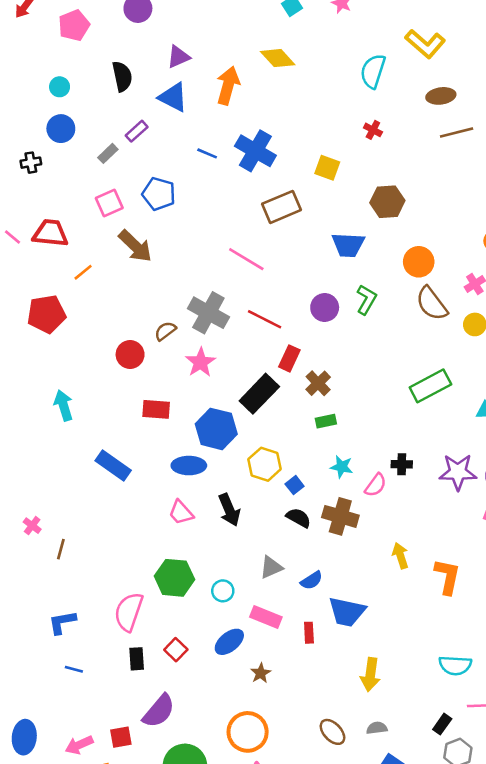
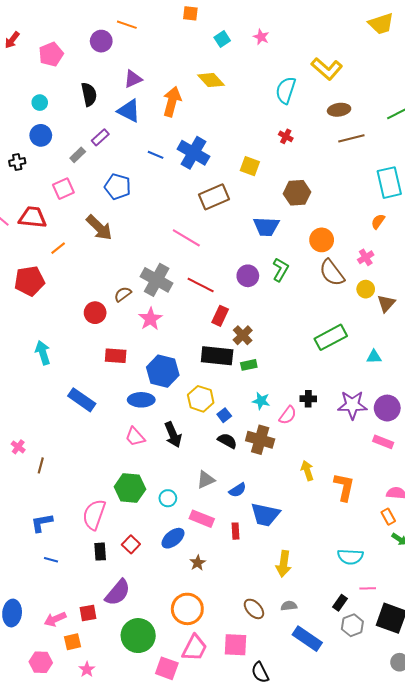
pink square: (109, 203) -> (63, 189), moved
black rectangle: (259, 394) -> (217, 356), moved, turned 52

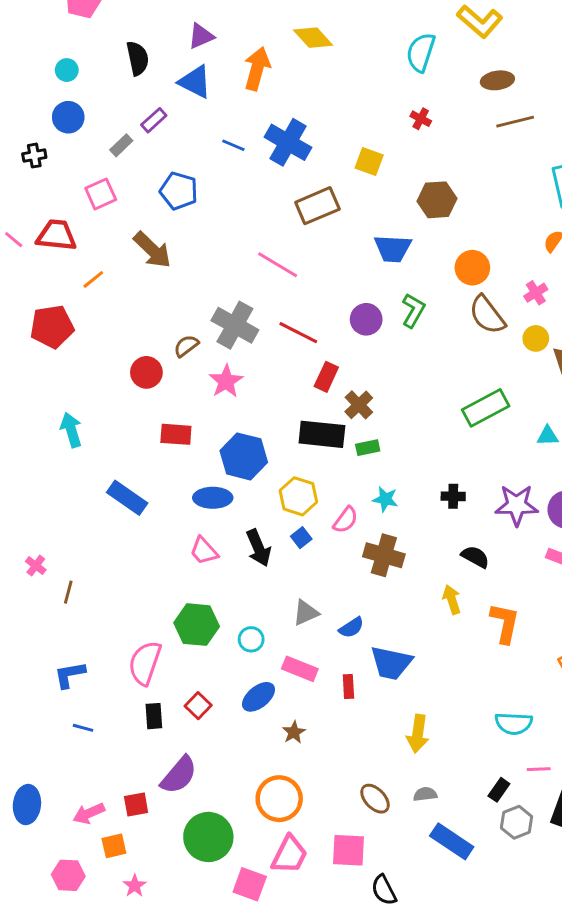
blue square: (224, 415) -> (301, 538), moved
pink semicircle: (288, 415) -> (346, 520), moved
black semicircle: (227, 441) -> (475, 557), moved

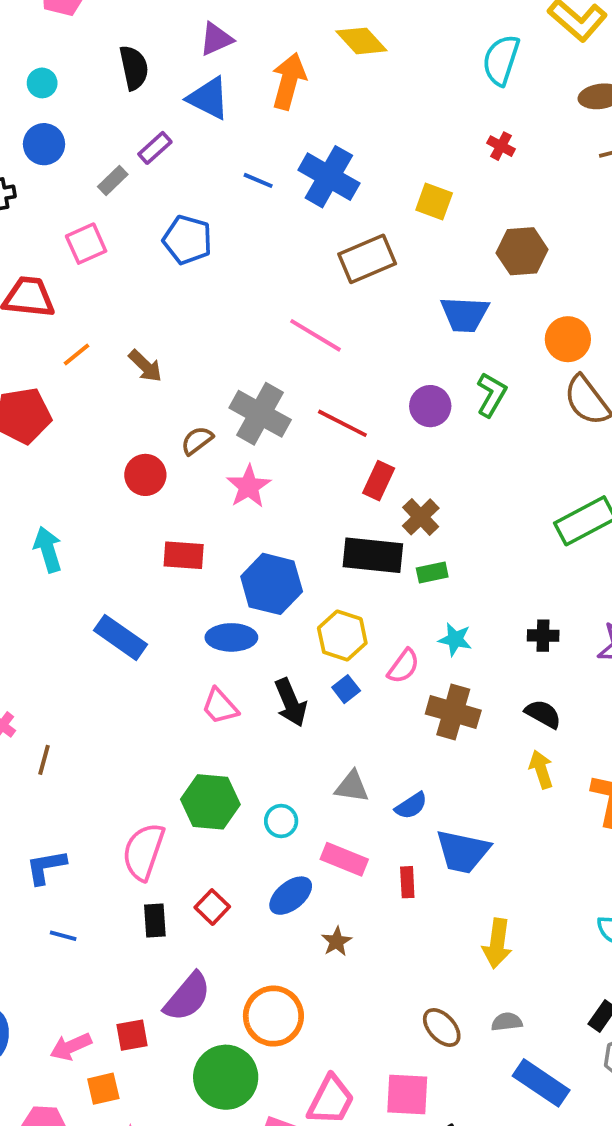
brown arrow: (152, 250) -> (145, 366), moved, size x0.7
black semicircle: (475, 557) -> (543, 714), moved
gray triangle: (306, 613) -> (352, 787), turned 32
orange circle: (279, 799) -> (273, 1016), moved

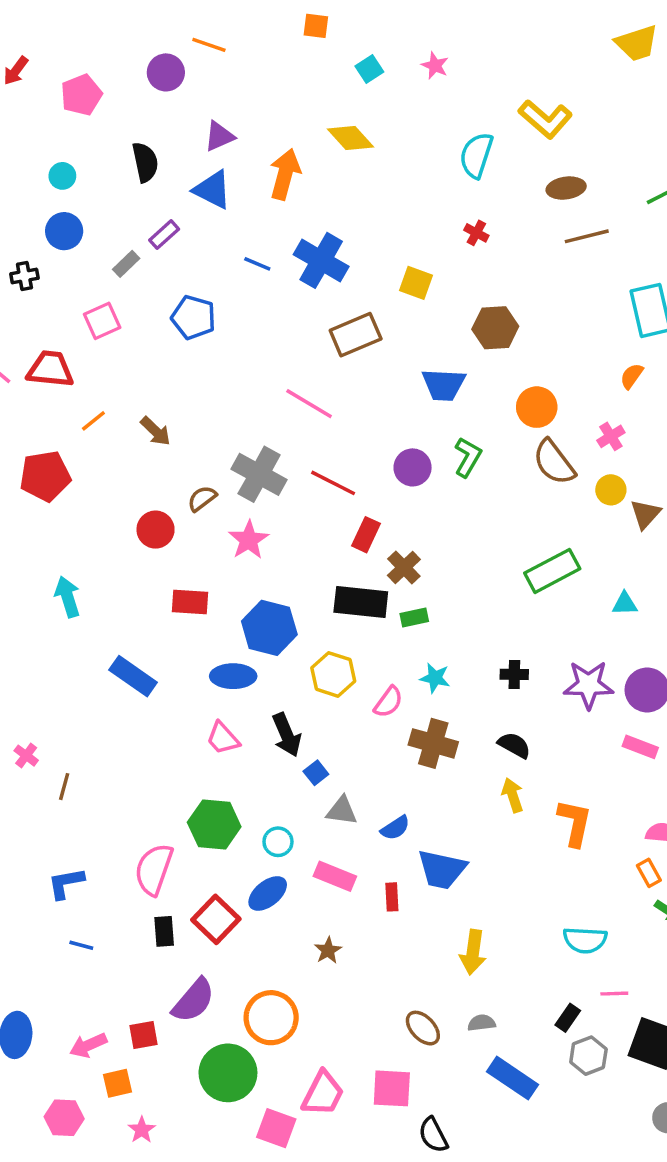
blue square: (346, 689) -> (316, 773), moved
blue ellipse: (291, 896) -> (268, 894), moved
red square: (212, 907) -> (216, 919), size x1.5

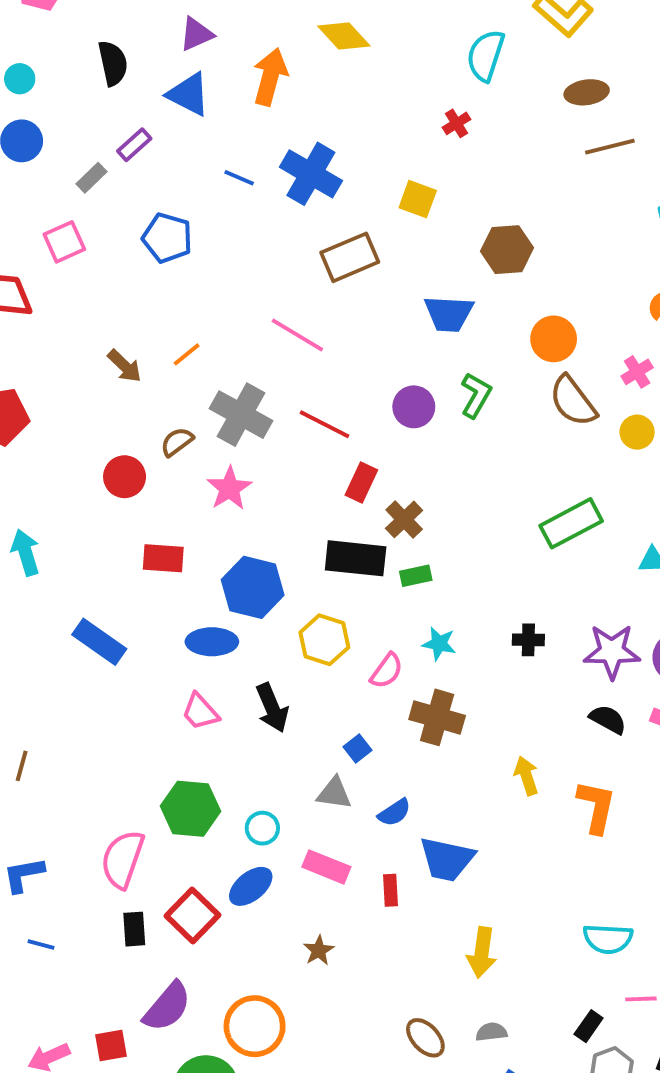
red cross: (476, 233) -> (457, 123), moved, turned 30
orange line: (93, 421) -> (187, 354), moved
black semicircle: (514, 745) -> (608, 719), moved
blue square: (316, 773) -> (357, 749), moved

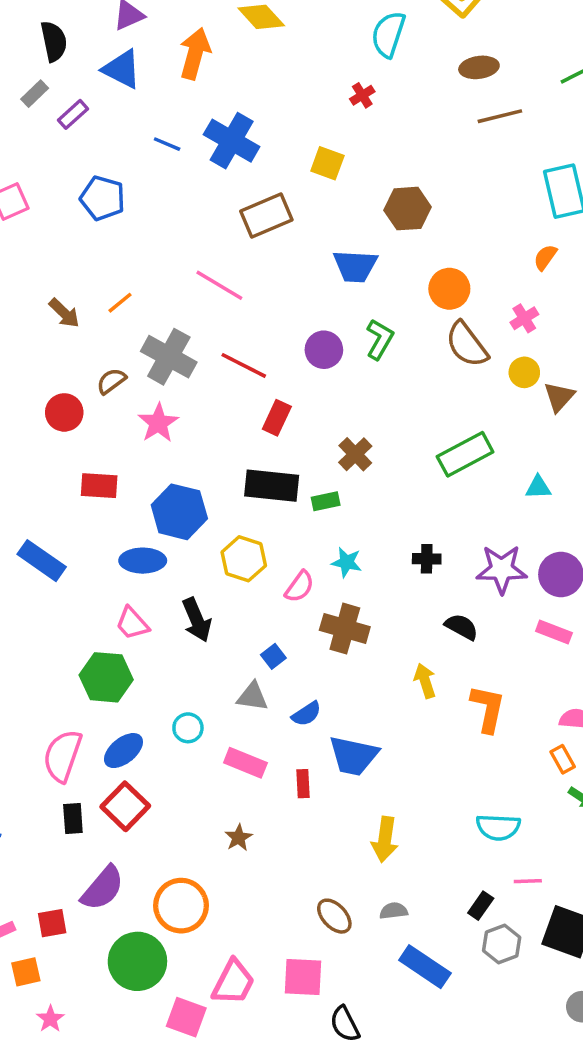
gray rectangle: (92, 178) -> (35, 94), moved
brown cross: (404, 519) -> (355, 454), moved
black semicircle: (608, 719) -> (462, 627), moved
green hexagon: (191, 809) -> (106, 677), moved
blue ellipse: (251, 886) -> (123, 751), moved

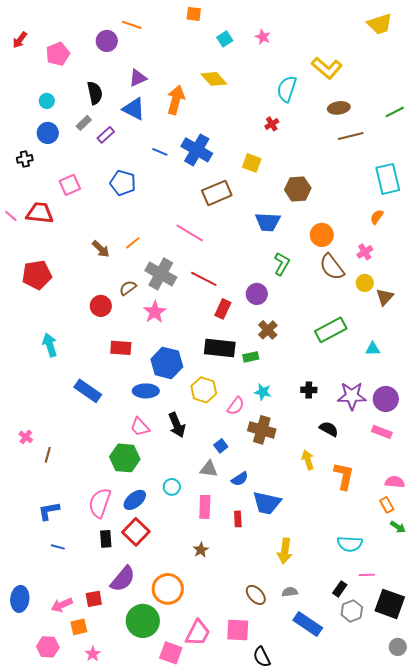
purple circle: (324, 350) -> (257, 294), moved
pink rectangle: (245, 763) -> (205, 507), turned 70

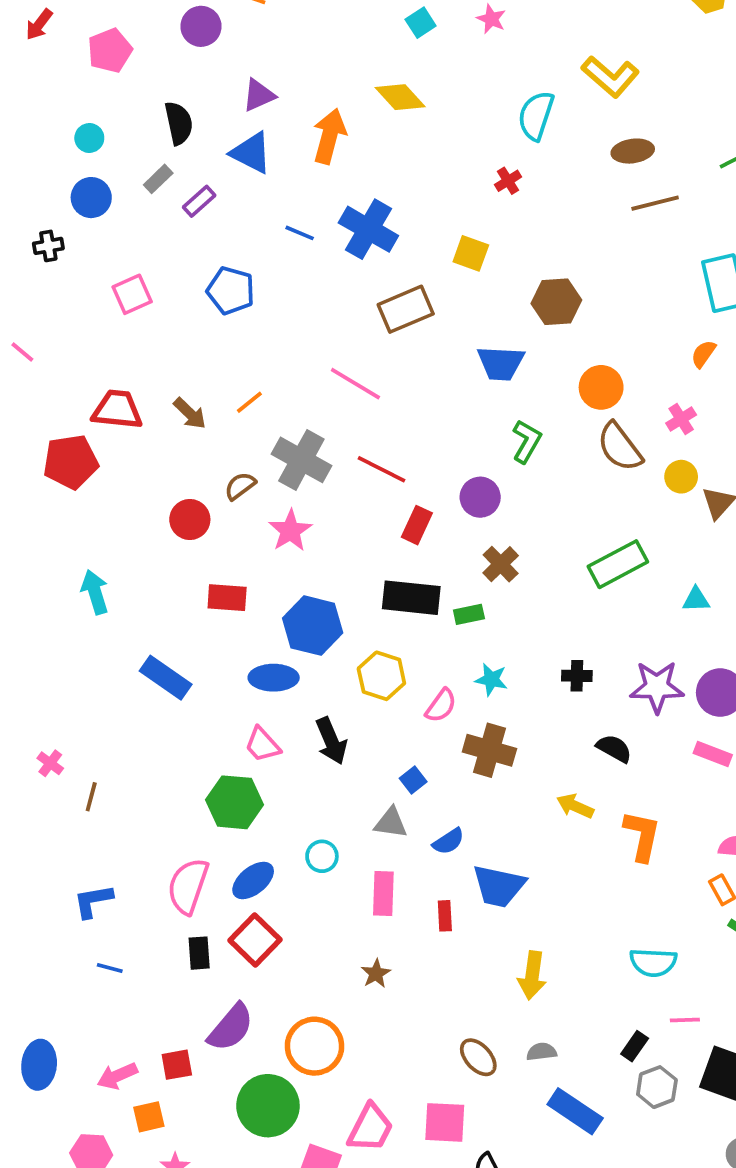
red trapezoid: (40, 213) -> (117, 410), moved
yellow arrow: (308, 460) -> (575, 806), turned -48

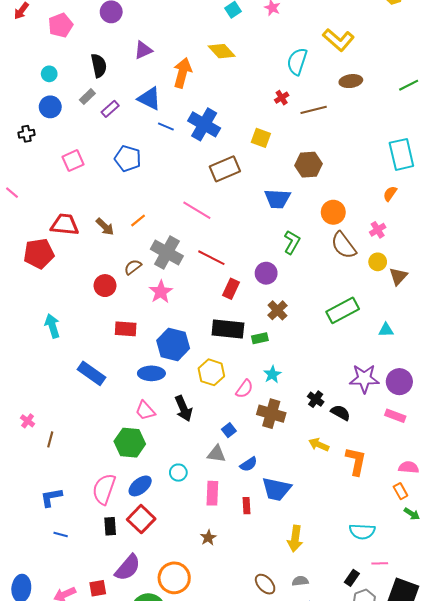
blue triangle: (251, 153) -> (149, 99), moved
brown line: (655, 203) -> (314, 110), moved
black cross: (577, 676) -> (316, 399), moved, turned 35
cyan star: (491, 680) -> (272, 374), turned 30

